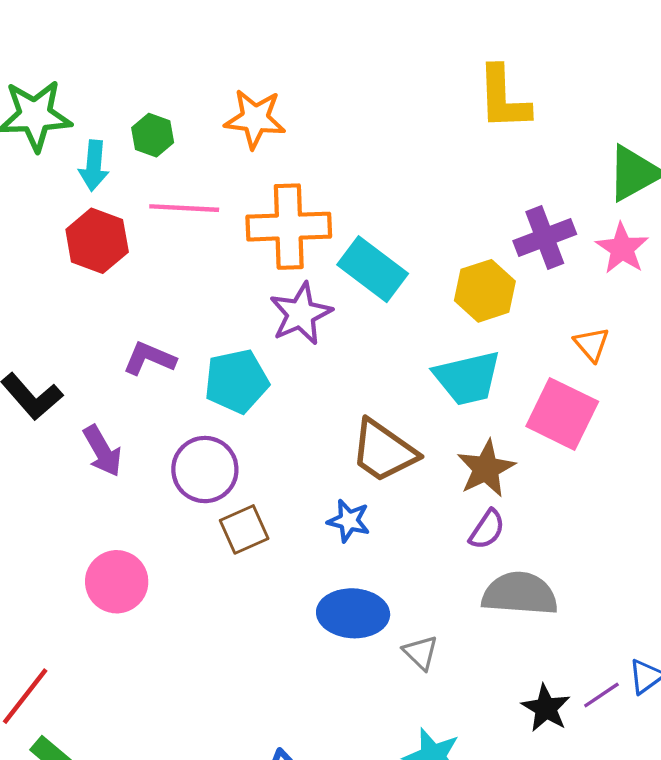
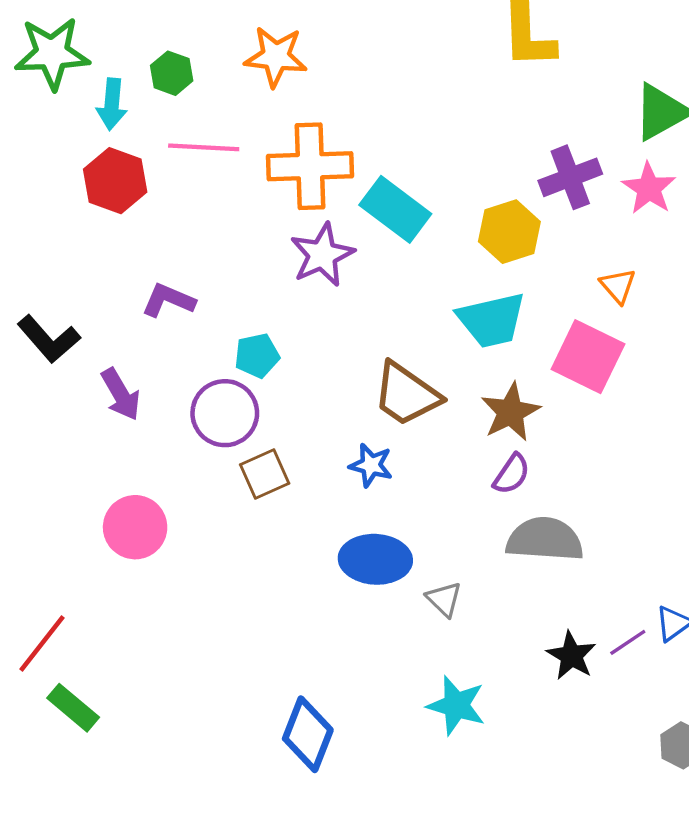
cyan pentagon: (236, 381) -> (257, 356), moved, size x0.7

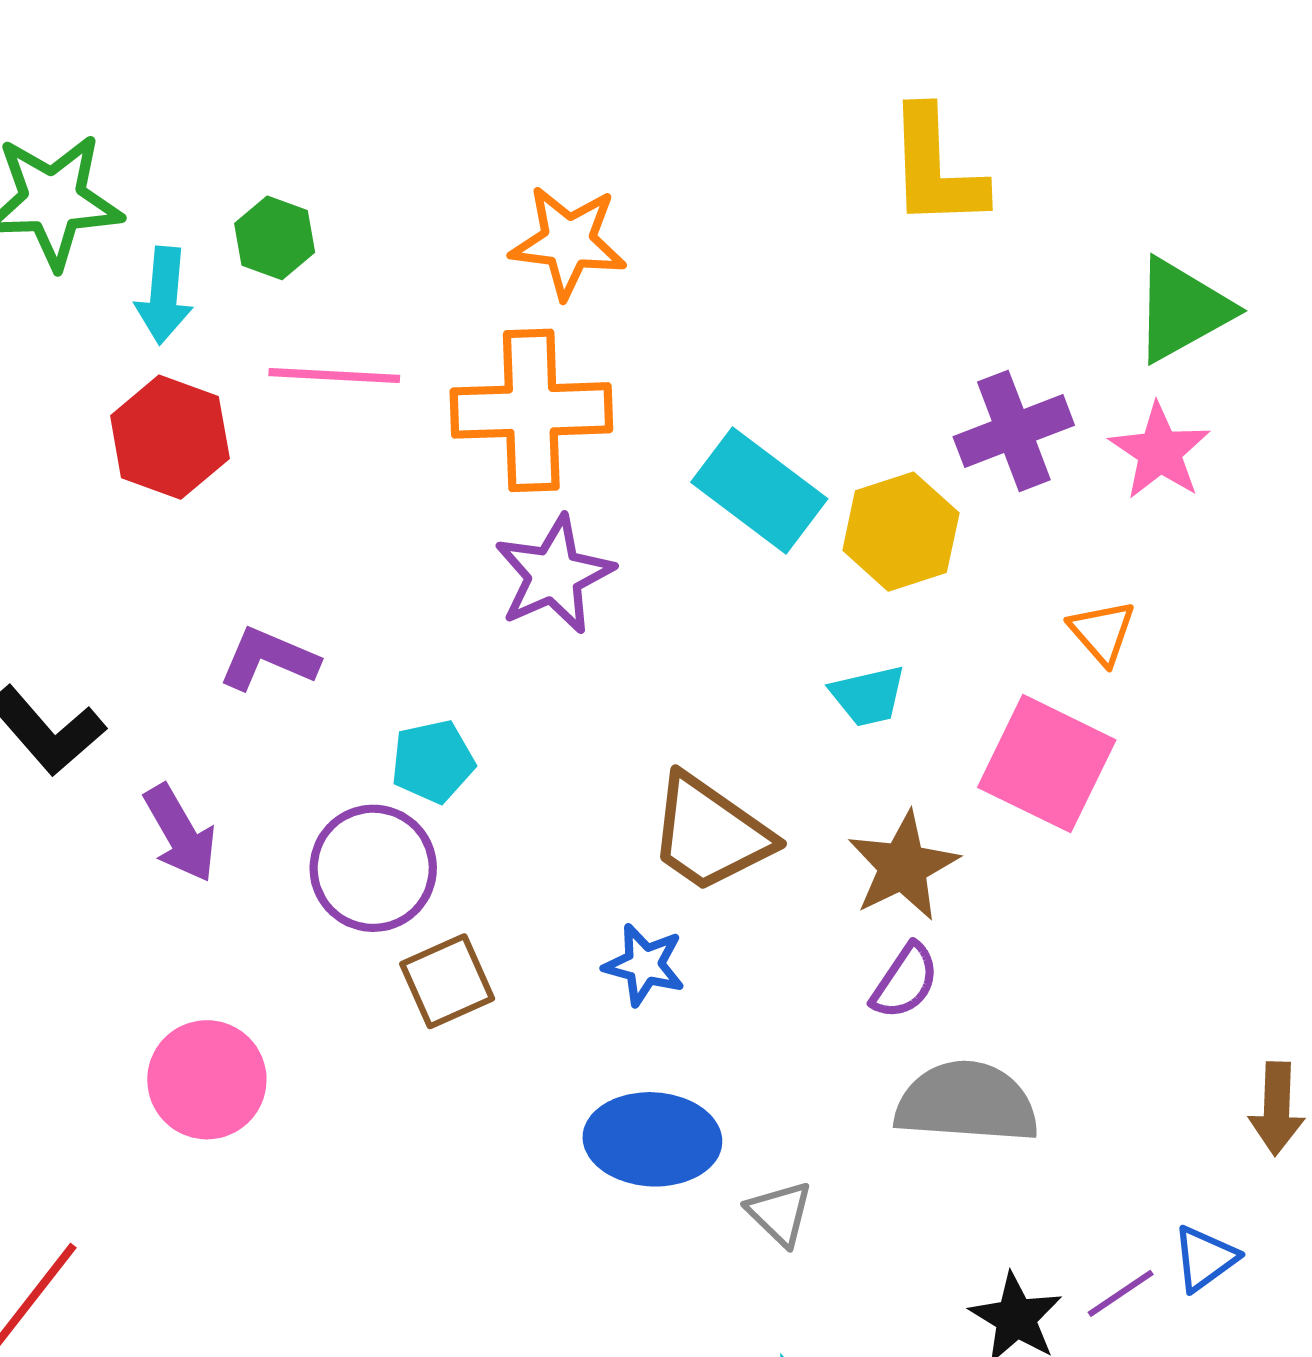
orange star: (276, 57) -> (568, 242), moved
cyan rectangle: (395, 209) -> (759, 490), moved
cyan trapezoid: (492, 320) -> (868, 696), size x0.6

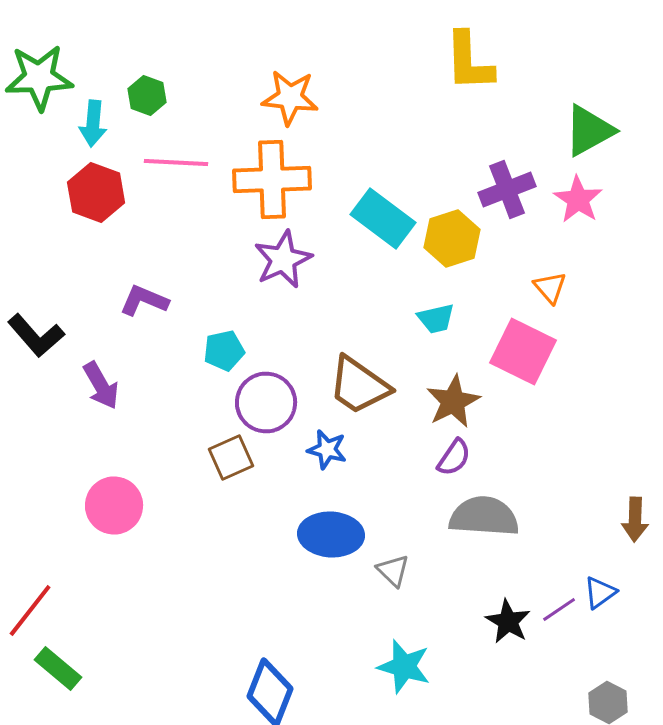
purple circle: (373, 868) -> (266, 402), moved

